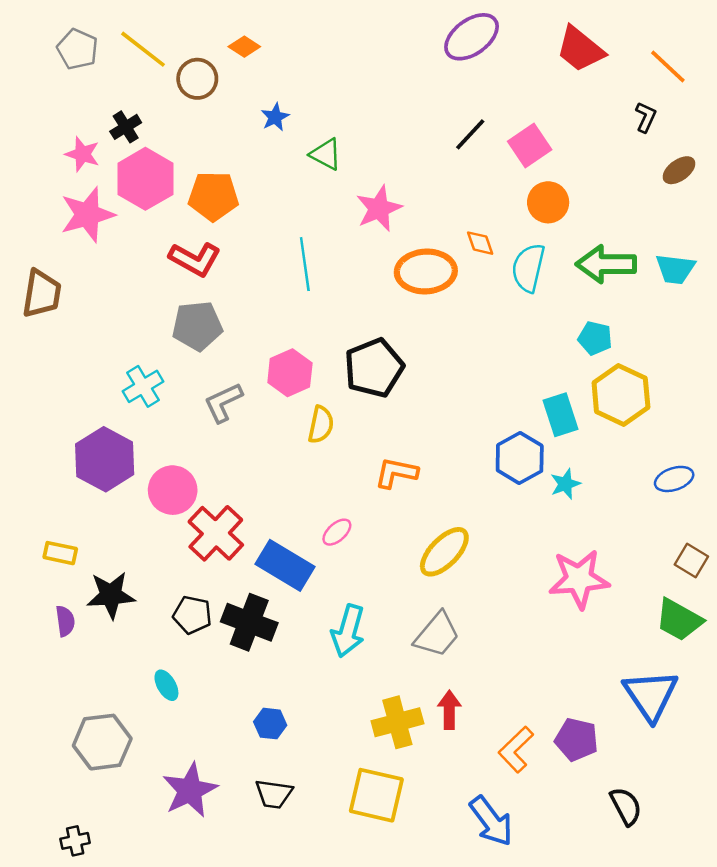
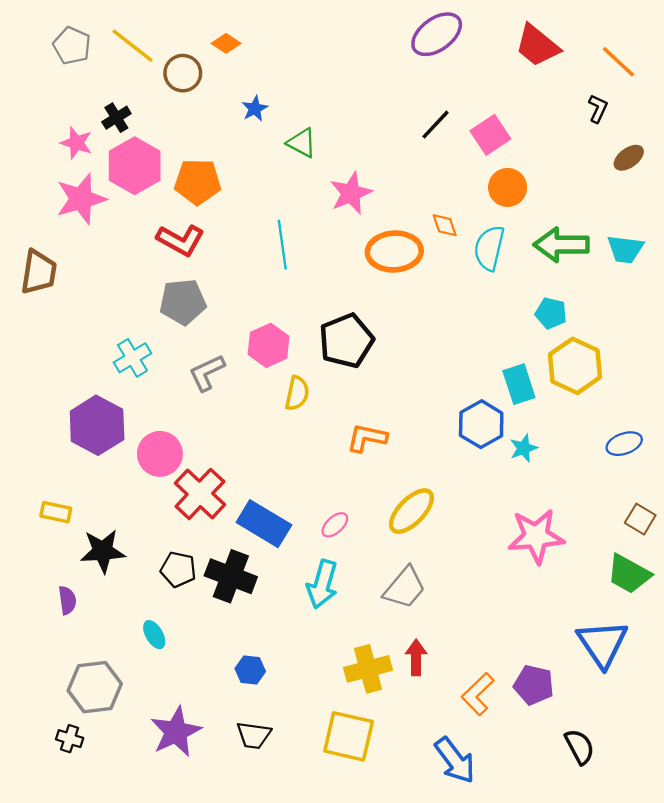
pink ellipse: (337, 532) -> (335, 525), moved
purple semicircle: (65, 621) -> (67, 600), moved
black cross: (75, 841) -> (70, 739), moved, turned 30

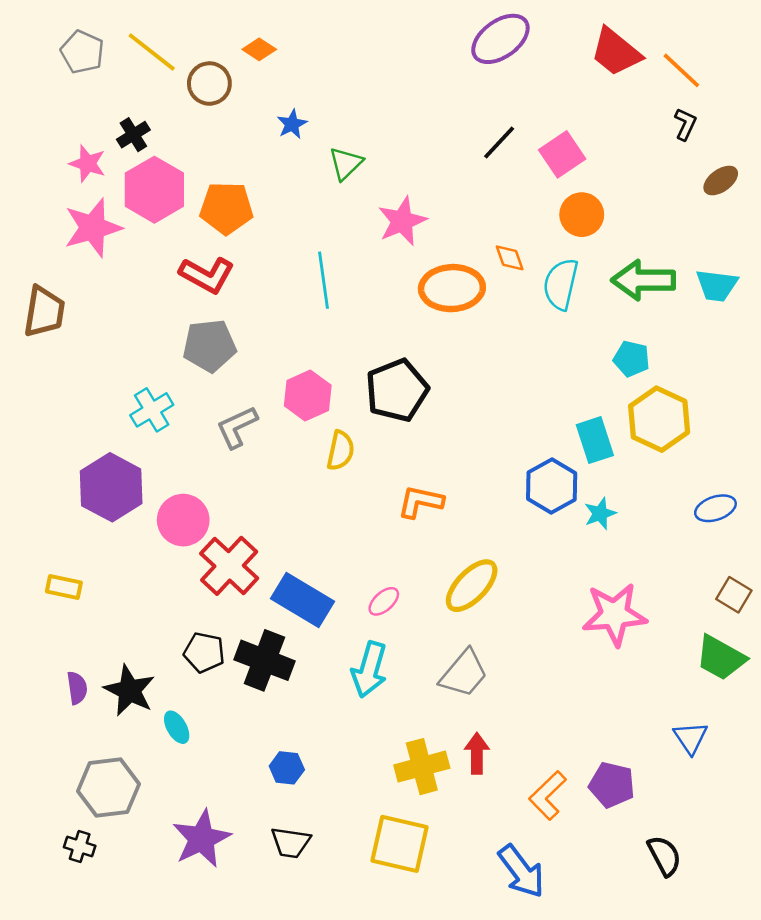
orange line: (618, 62) -> (681, 70), moved
green triangle: (302, 143) -> (346, 163), turned 48
black star: (103, 551) -> (129, 691), moved, turned 30
blue triangle: (602, 644) -> (691, 738), size x0.6

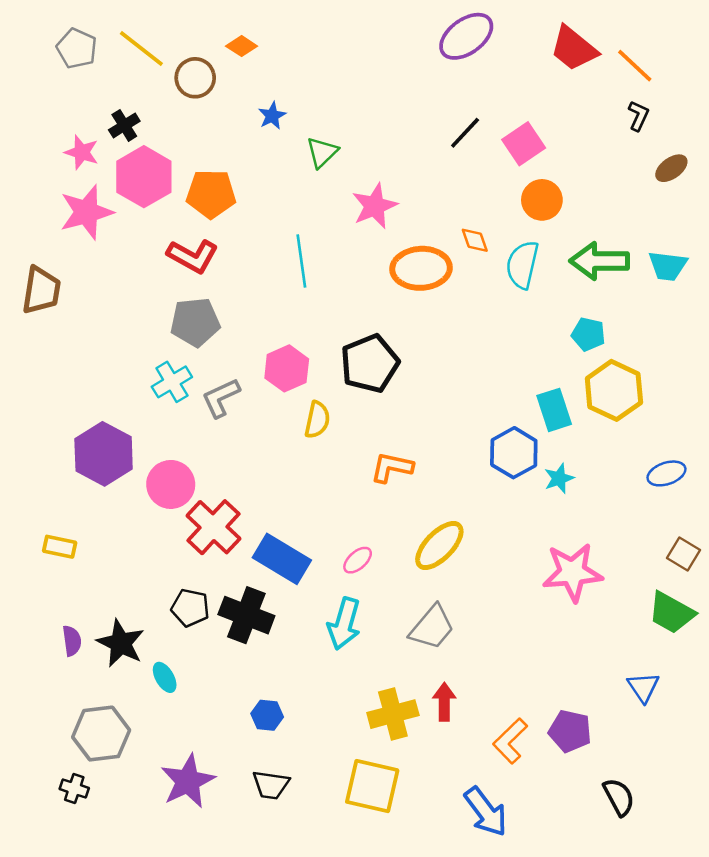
cyan cross: (152, 410) -> (172, 382), moved

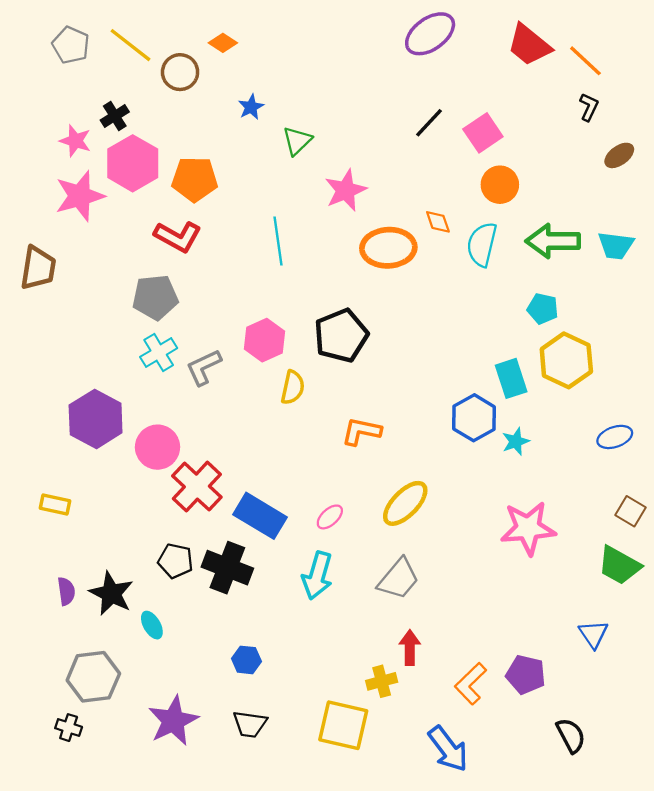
gray pentagon: (195, 322) -> (155, 297), moved
yellow cross: (393, 714) -> (382, 681), moved, size x0.7

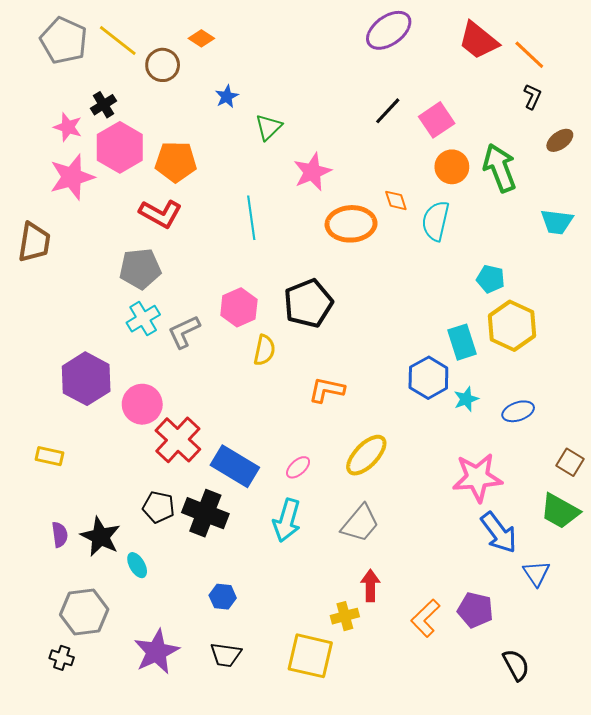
gray pentagon: (71, 45) -> (64, 41), size x1.4
green arrow: (553, 241) -> (500, 168), moved, turned 69
blue ellipse: (615, 437) -> (518, 411), moved
blue arrow: (448, 749) -> (499, 533), moved

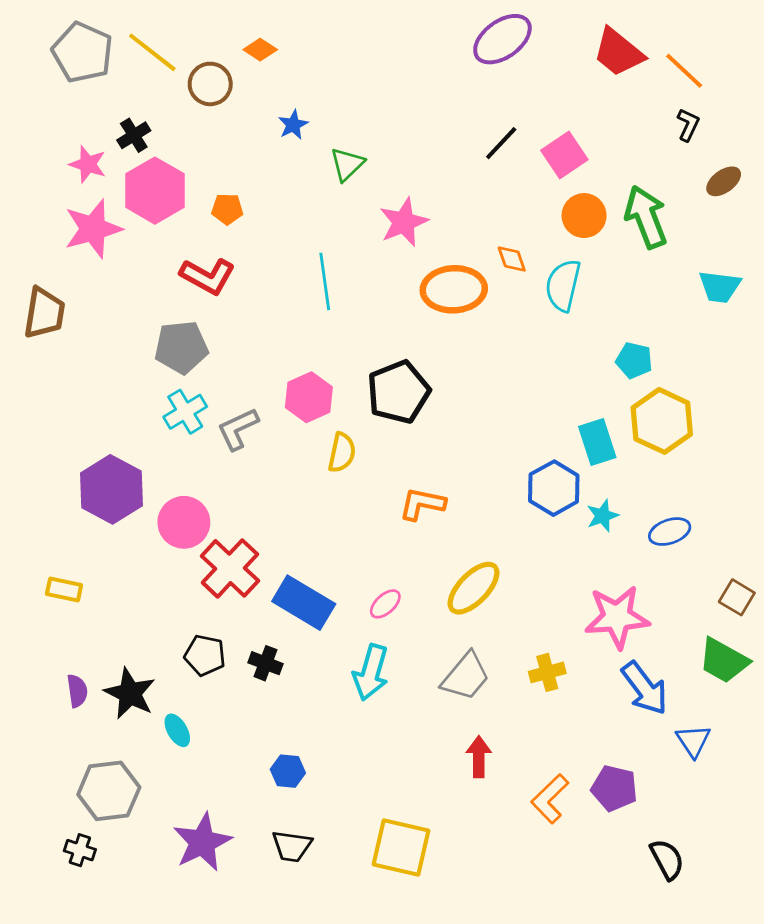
orange pentagon: (176, 162) -> (227, 209), size x0.6
black cross: (205, 513) -> (265, 663), size x0.6
yellow cross: (345, 616) -> (547, 672), moved

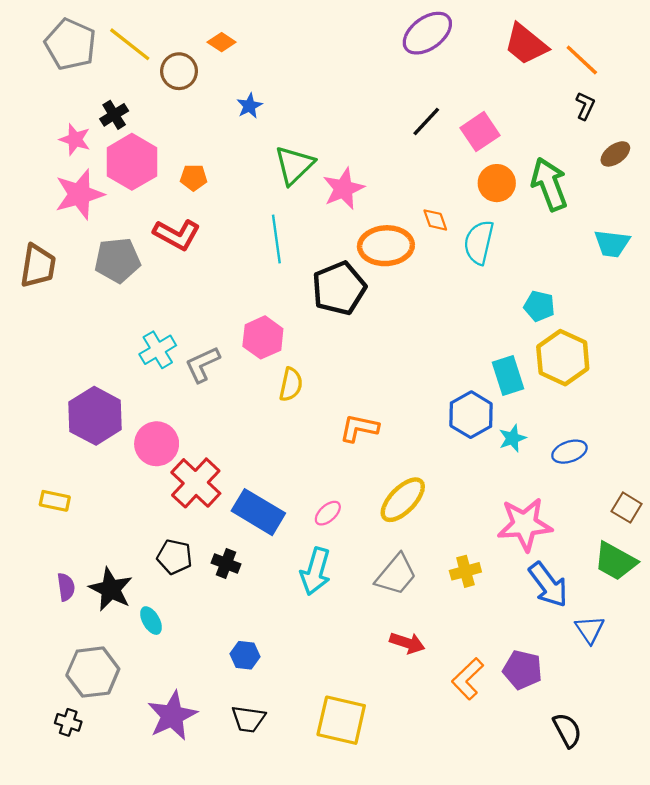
green triangle: (347, 164) -> (294, 165), moved, size x1.4
gray pentagon: (181, 347) -> (117, 260), moved
black pentagon: (398, 392) -> (339, 288), moved
red arrow: (479, 757) -> (407, 643), turned 108

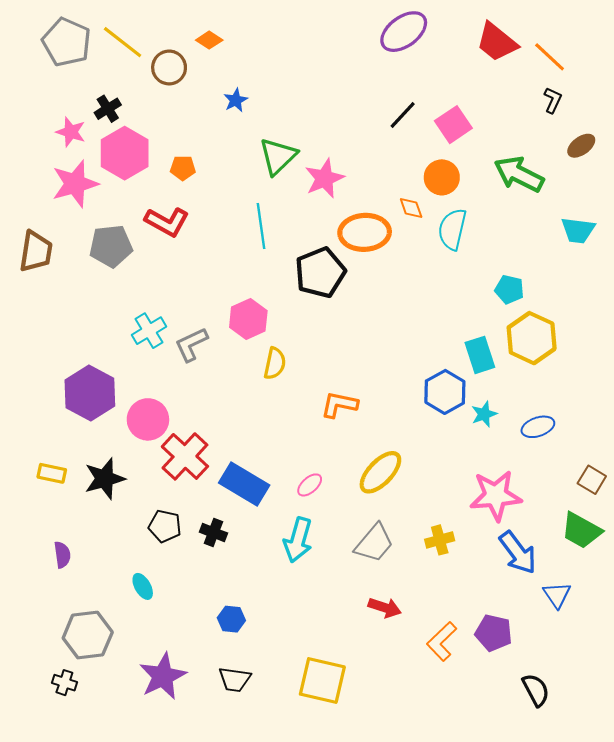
orange circle: (497, 183) -> (442, 177), moved
green arrow: (549, 184) -> (519, 174), turned -42
black star: (111, 589) -> (105, 479), moved, turned 30

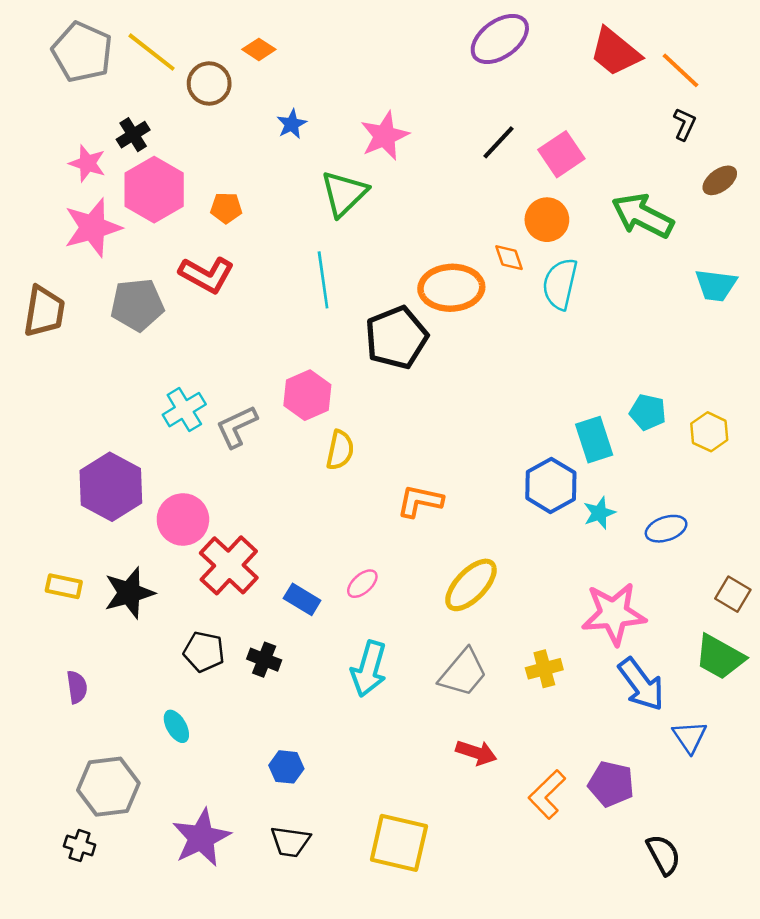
pink star: (324, 178) -> (385, 136), moved
cyan pentagon: (509, 289) -> (648, 412), moved
yellow hexagon: (532, 338) -> (709, 432), moved, size x0.6
blue rectangle: (244, 484) -> (302, 599), size x0.6
pink ellipse: (310, 485) -> (362, 584), moved

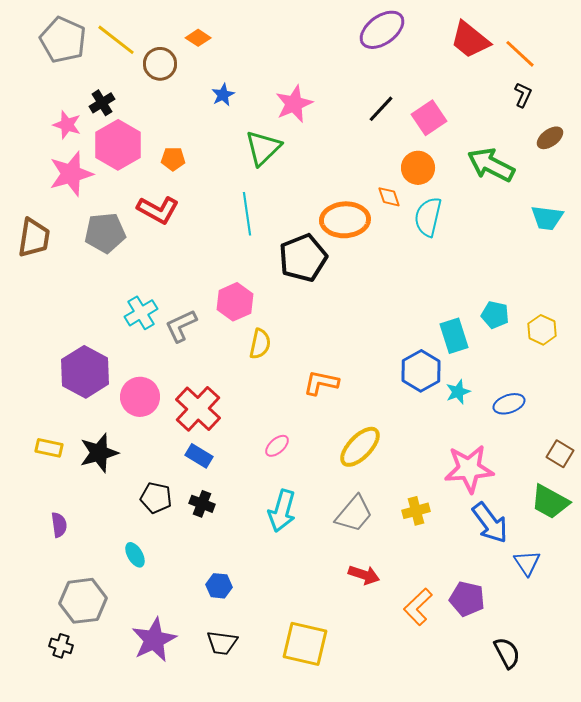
red cross: (229, 565) -> (198, 409), moved
blue rectangle: (302, 599) -> (199, 456), moved

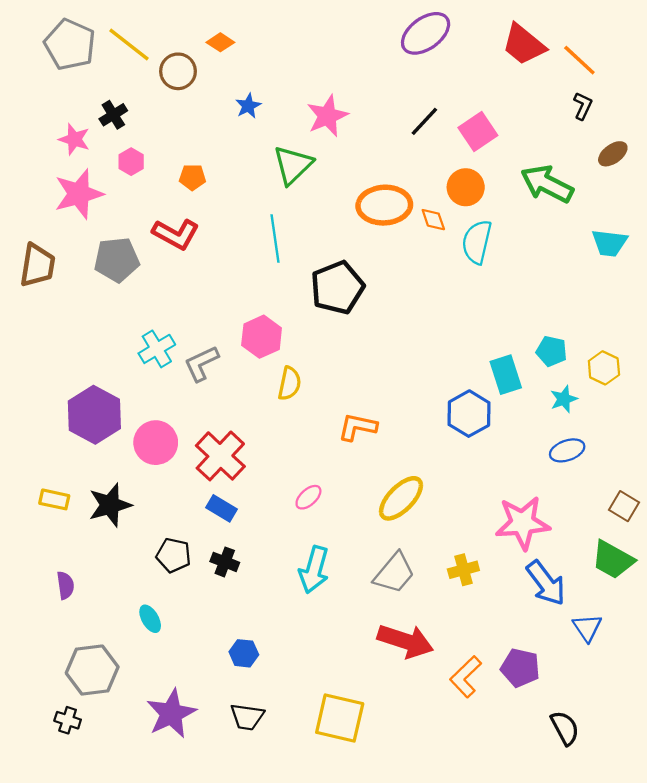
pink hexagon: (118, 145) -> (131, 162), size x0.5
orange ellipse: (345, 220) -> (384, 205), moved
cyan star: (458, 392) -> (564, 399), moved
red arrow: (364, 575) -> (405, 641), size x1.6

